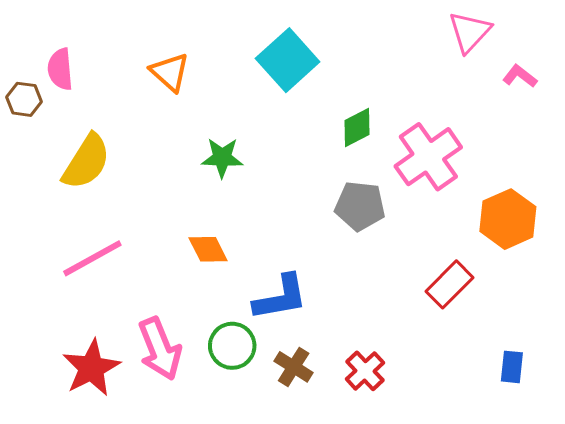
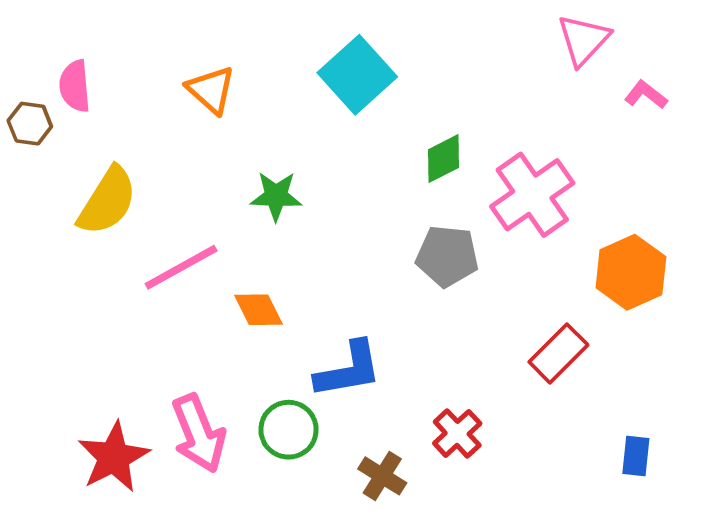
pink line: (92, 258) -> (181, 267), moved
brown cross: (294, 367) -> (382, 476), moved
red cross: (365, 371) -> (457, 433), moved

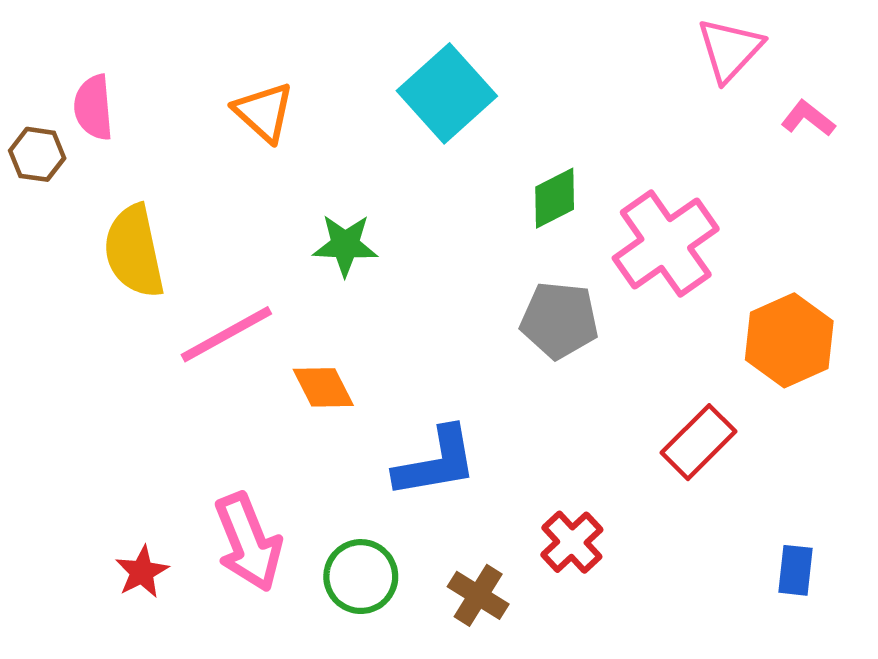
yellow semicircle: (107, 201) -> (134, 251), turned 136
green circle: (289, 430) -> (361, 577), moved
red star: (114, 457) -> (142, 572), size x0.6

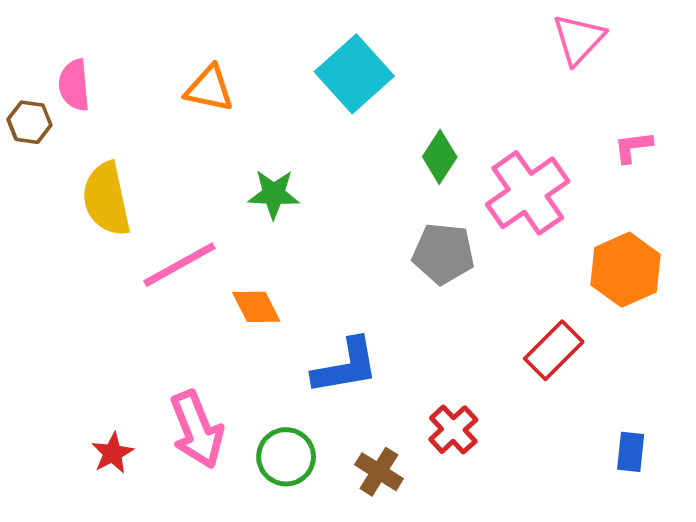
orange triangle: (264, 112) -> (209, 89), turned -30
pink L-shape: (808, 118) -> (633, 147), moved, turned -45
green diamond: (555, 198) -> (440, 157), turned -30

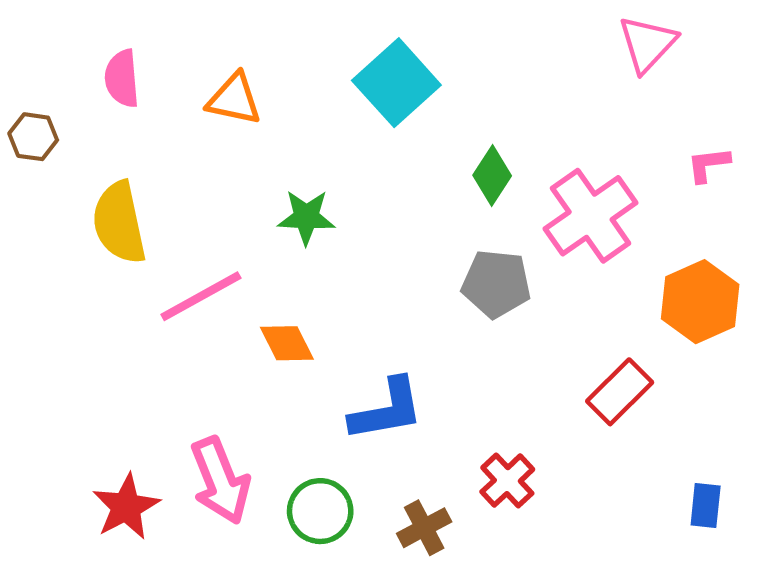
pink semicircle: (74, 85) -> (122, 78), moved
red star: (113, 453) -> (126, 507), size x1.4
brown cross: (379, 472) -> (424, 528), turned 30

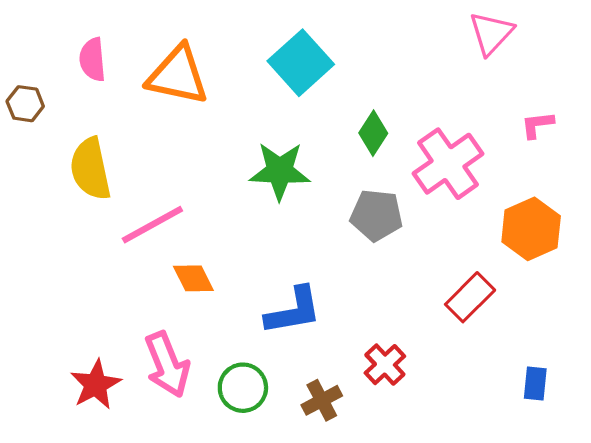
orange triangle: (234, 99) -> (178, 75), size x1.5
green star: (306, 217) -> (280, 171), moved, size x1.4
orange diamond: (287, 343) -> (193, 278), moved

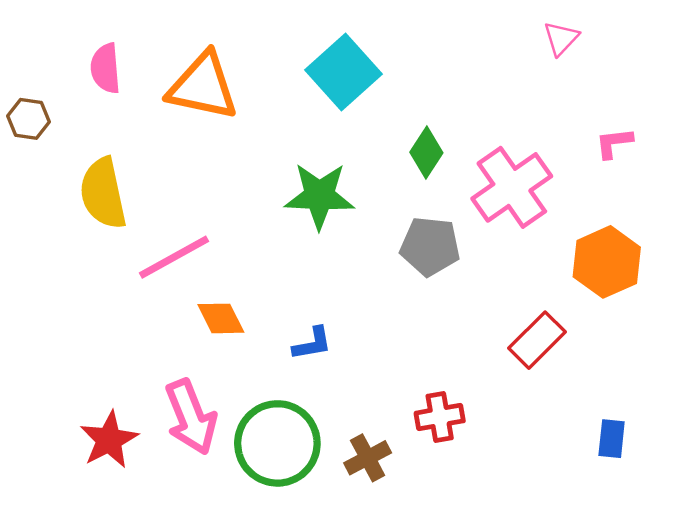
pink triangle: (491, 33) -> (561, 38), size x0.7
blue L-shape: (293, 311) -> (312, 344), moved, size x0.6
red cross: (385, 365) -> (440, 417), turned 33
green circle: (243, 388) -> (277, 443), size x1.5

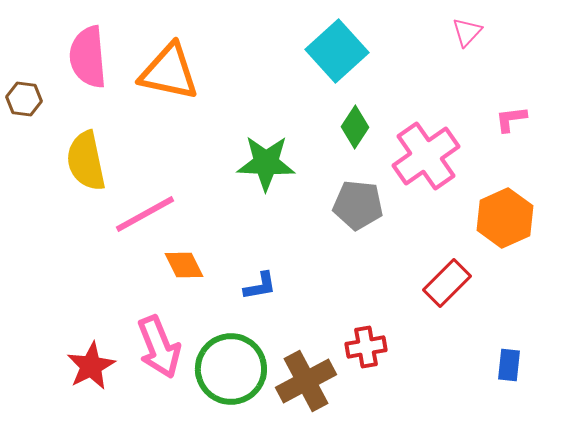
pink semicircle: (105, 68) -> (88, 57), size x1.5
cyan square: (343, 72) -> (337, 51), moved
brown cross: (368, 458) -> (306, 381), size x1.5

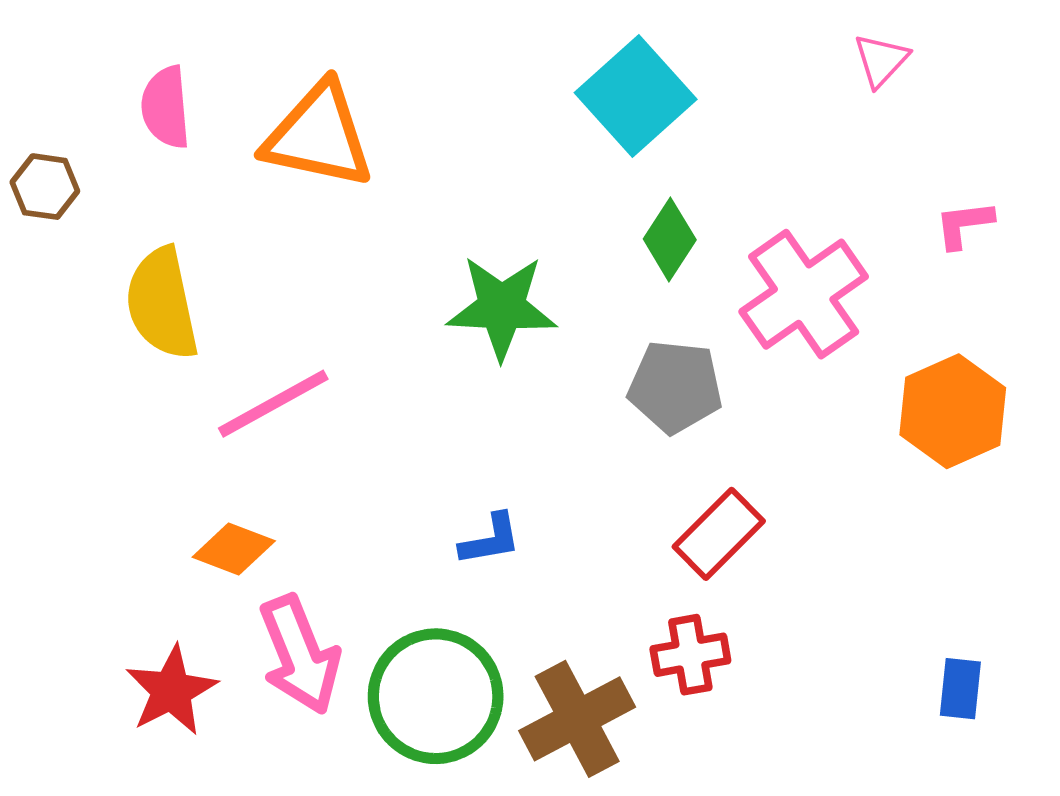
pink semicircle: (88, 57) -> (166, 107), size x0.7
orange diamond: (184, 265) -> (234, 549), moved, turned -42
red rectangle: (447, 283) -> (719, 534), moved

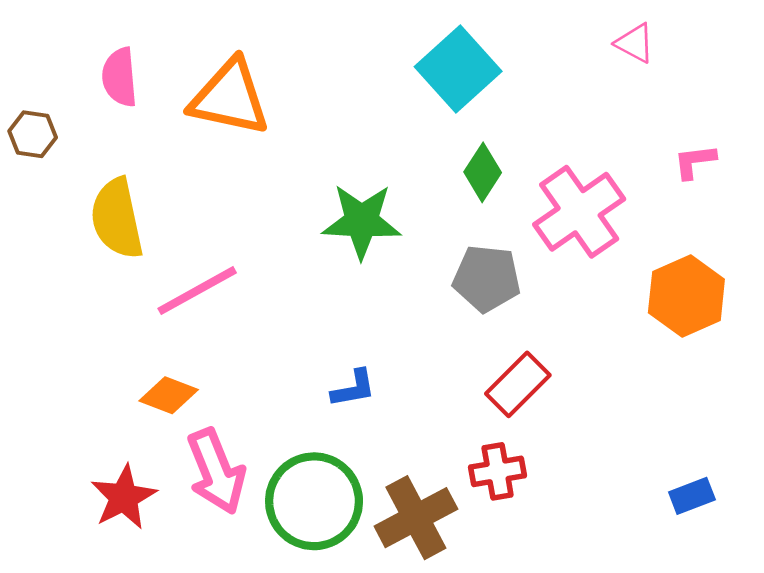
pink triangle: (881, 60) -> (635, 43), turned -45
blue rectangle: (960, 689) -> (692, 496), turned 63

